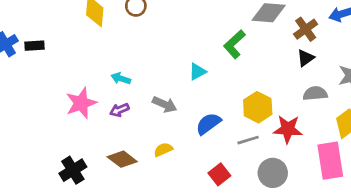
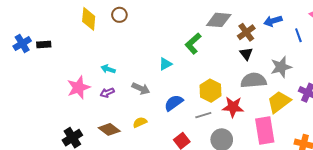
black triangle: (306, 58) -> (246, 54), turned -32
gray semicircle: (315, 94) -> (253, 80), size x1.4

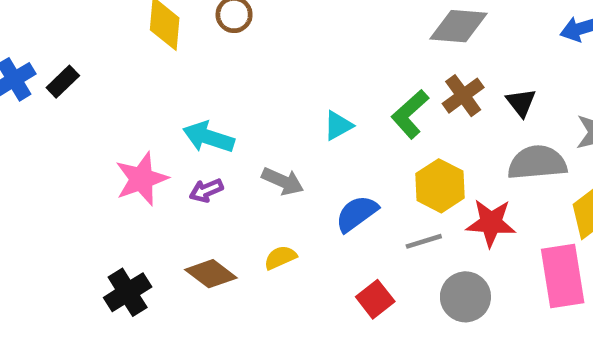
brown cross: (246, 32) -> (463, 96), moved
green L-shape: (193, 43) -> (410, 114), moved
black rectangle: (44, 45) -> (63, 82), turned -40
cyan arrow: (108, 69) -> (209, 137), size x1.5

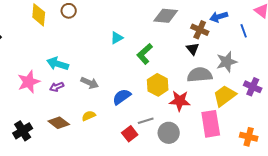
brown cross: (463, 96) -> (200, 30), moved, turned -30
cyan triangle: (338, 126) -> (117, 38), moved
gray line: (424, 241) -> (146, 121), moved

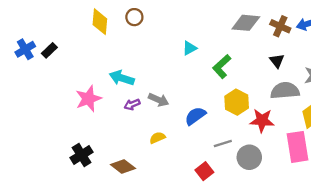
brown cross: (200, 30) -> (280, 26), moved
purple arrow: (57, 87) -> (132, 104), moved
brown diamond: (59, 123) -> (123, 166), moved
red square: (130, 134) -> (204, 171), moved

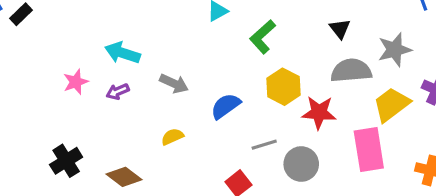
pink star: (88, 99) -> (76, 82), size x0.7
purple arrow: (132, 104) -> (118, 92), moved

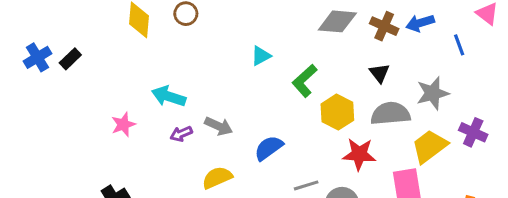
yellow hexagon: (283, 87) -> (337, 112), moved
purple arrow: (118, 92) -> (181, 134), moved
yellow semicircle: (172, 137) -> (217, 178), size x1.4

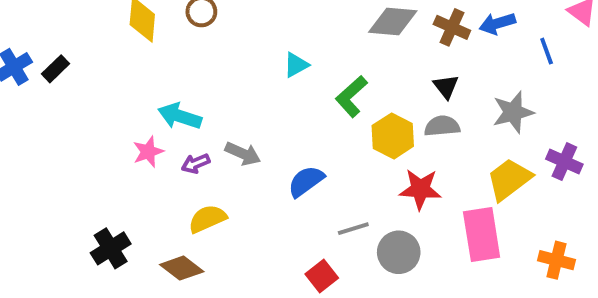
gray semicircle: (390, 114) -> (442, 126), moved, size x0.7
pink star: (123, 125) -> (148, 152), moved
yellow semicircle: (217, 178) -> (207, 219), moved

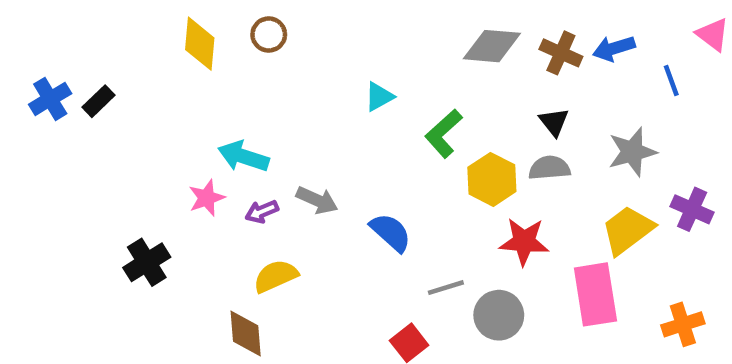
blue semicircle: (306, 181) -> (391, 232), turned 78
black cross: (111, 248) -> (147, 262), moved
orange cross: (556, 260) -> (683, 324), turned -32
brown diamond: (182, 268) -> (246, 334), turned 48

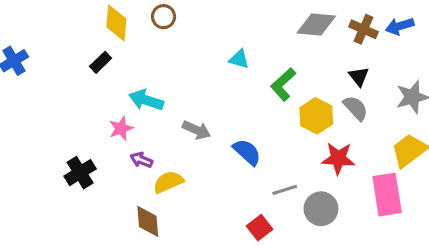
cyan triangle: (379, 97) -> (239, 59), turned 45
black rectangle: (98, 101) -> (101, 62), moved
gray semicircle: (549, 168) -> (356, 108), turned 52
purple arrow: (262, 212) -> (141, 160), moved, turned 45

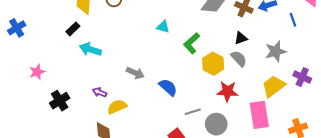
black triangle: (359, 76) -> (241, 38), turned 48
cyan arrow: (146, 100) -> (90, 49), moved
pink star: (121, 128) -> (37, 72), moved

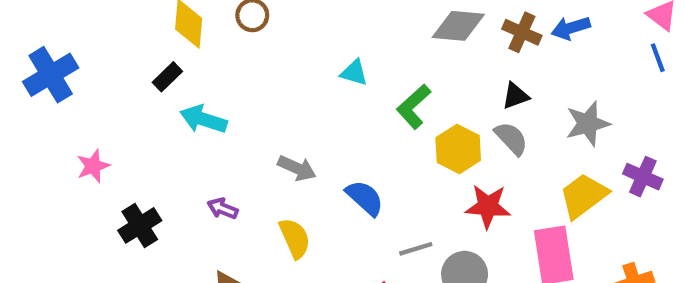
blue line: (293, 20) -> (658, 58), moved
blue cross: (17, 28) -> (51, 75), size x1.4
yellow semicircle: (117, 107) -> (295, 238), moved, turned 90

